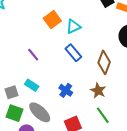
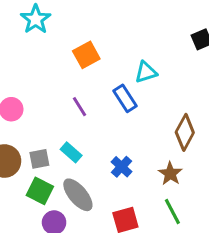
orange square: (52, 20) -> (86, 55), moved
blue rectangle: (73, 53) -> (125, 98), moved

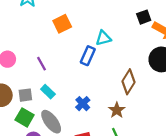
blue rectangle: (125, 98) -> (88, 56), turned 54
purple line: (80, 107) -> (42, 64), moved

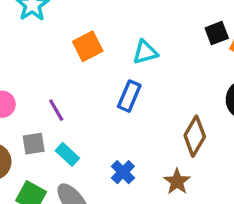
cyan triangle: (103, 38) -> (145, 52), moved
gray square: (25, 95) -> (34, 144), moved

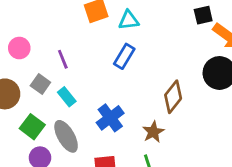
cyan triangle: (145, 52) -> (129, 20), moved
gray square: (34, 144) -> (40, 84), turned 36
blue cross: (123, 172) -> (110, 118), size x1.4

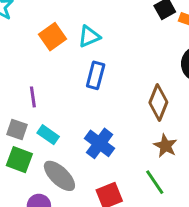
purple line: (63, 59) -> (33, 97), turned 30
green square: (32, 127) -> (19, 160), moved
brown star: (153, 132) -> (165, 146), moved

